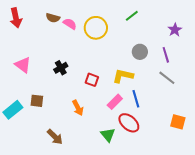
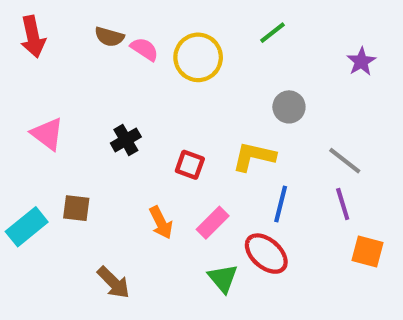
purple line: (166, 55) -> (343, 204), moved
blue line: (136, 99) -> (281, 204), turned 30
pink rectangle: (115, 102) -> (213, 223), moved

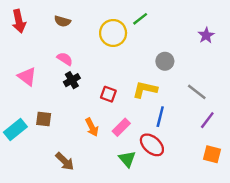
green line: (272, 33) -> (140, 19), moved
pink semicircle: (144, 49) -> (65, 59), moved
purple line: (343, 204) -> (207, 120), moved, turned 54
orange square: (367, 252) -> (212, 154), moved

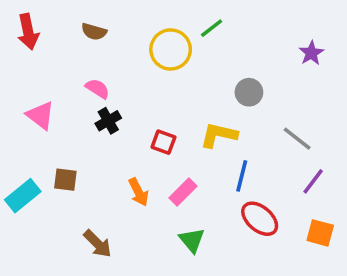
red ellipse: (152, 145) -> (260, 219), moved

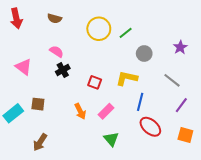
green line: (212, 28) -> (126, 33), moved
purple star: (311, 53) -> (180, 47), moved
brown arrow: (98, 244) -> (40, 142), moved, turned 78

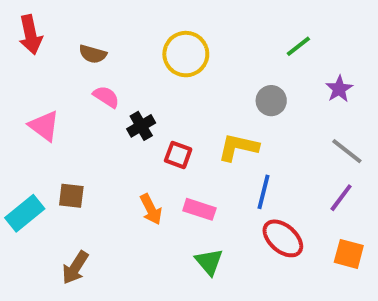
brown semicircle: (54, 18) -> (93, 54), moved
green line: (126, 33) -> (298, 46), moved
black cross: (63, 70) -> (141, 126), moved
gray line: (172, 80) -> (347, 151), moved
pink rectangle: (106, 111) -> (199, 209), turned 63

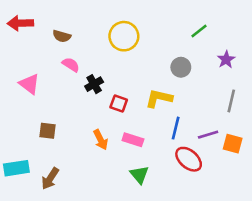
red arrow: (31, 35) -> (20, 23), turned 100
gray line: (347, 151) -> (231, 101), turned 65
purple line: (341, 198) -> (208, 135), moved, turned 36
cyan rectangle: (25, 213) -> (16, 168), moved, turned 30
orange square: (349, 254) -> (233, 144), moved

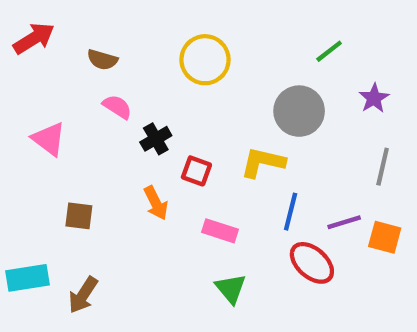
red arrow: (20, 23) -> (34, 38), turned 150
gray circle: (181, 67) -> (299, 111), size x1.5
orange arrow: (101, 140) -> (156, 203), moved

